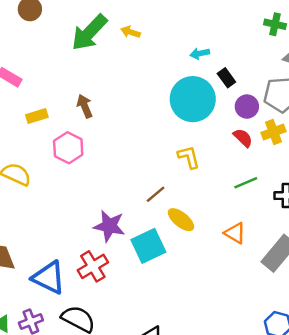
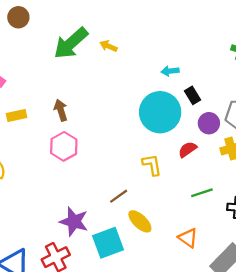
red semicircle: (243, 138) -> (188, 149), moved, turned -84
pink hexagon: (68, 148) -> (64, 146), moved

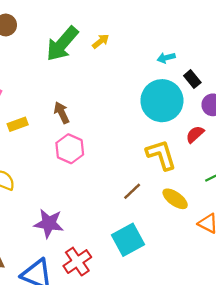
yellow arrow: (108, 46) -> (101, 41), turned 126
yellow L-shape: (152, 165) -> (161, 155), size x1.4
yellow ellipse: (140, 221) -> (175, 199), moved
purple star: (74, 222) -> (49, 223), moved

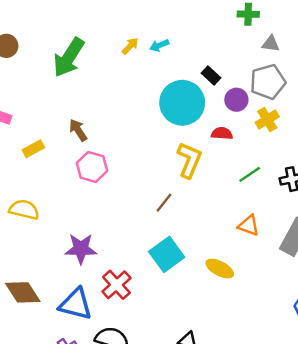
yellow arrow: (101, 41) -> (130, 46), moved
cyan arrow: (166, 58) -> (159, 45), moved
red semicircle: (195, 134) -> (222, 133), turned 54
yellow L-shape: (161, 155) -> (189, 160), turned 48
yellow ellipse: (175, 199) -> (220, 269), moved

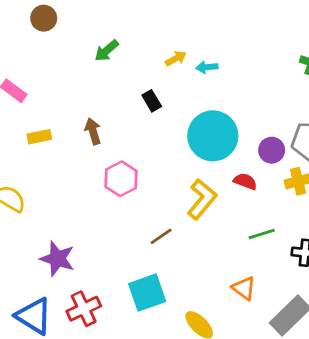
green arrow: (69, 57) -> (106, 51), size x0.6
black rectangle: (211, 75) -> (152, 101), moved
pink hexagon: (92, 167) -> (121, 179), moved

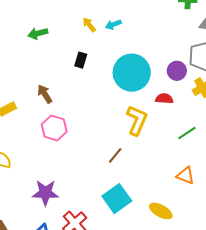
green arrow: (106, 51) -> (38, 33), turned 42
yellow arrow: (176, 58) -> (89, 25), turned -84
black rectangle: (152, 101) -> (81, 60), turned 63
pink hexagon: (121, 179) -> (54, 128), moved

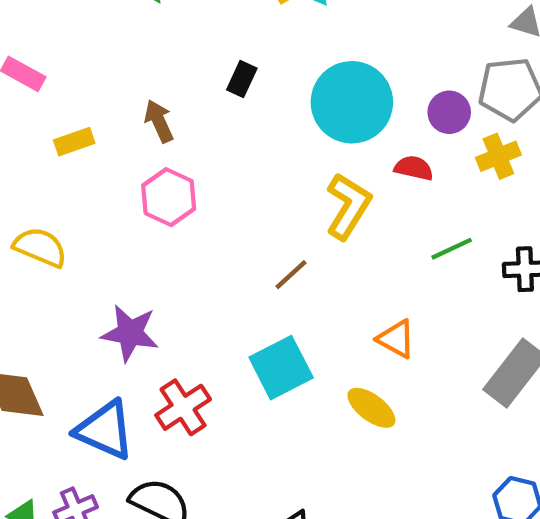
black rectangle: (81, 60) -> (242, 79), moved
orange triangle: (185, 176) -> (396, 339), moved

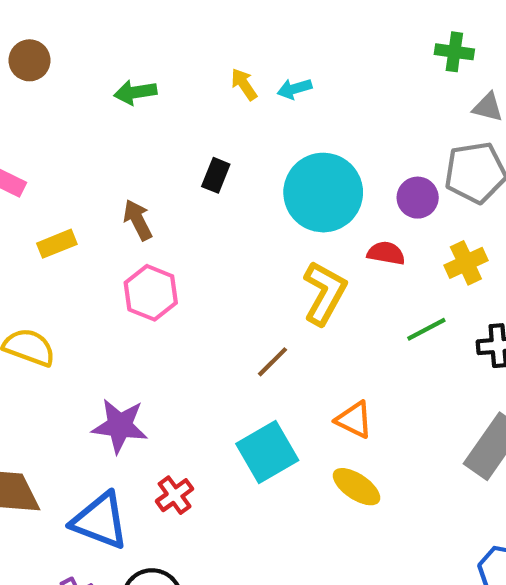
yellow cross: (498, 156) -> (466, 263), moved
orange triangle: (396, 339) -> (354, 420), moved
red cross: (183, 407) -> (175, 495), size x0.7

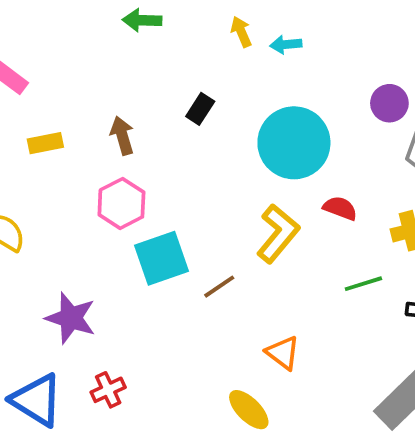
purple circle: (418, 198) -> (389, 103), moved
cyan square: (267, 452) -> (162, 258), moved
yellow ellipse: (356, 487) -> (249, 410), moved

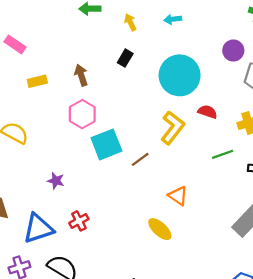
yellow arrow: (241, 32) -> (130, 22), moved
purple star: (71, 318) -> (56, 181), size x0.6
blue triangle: (37, 400) -> (38, 228), turned -48

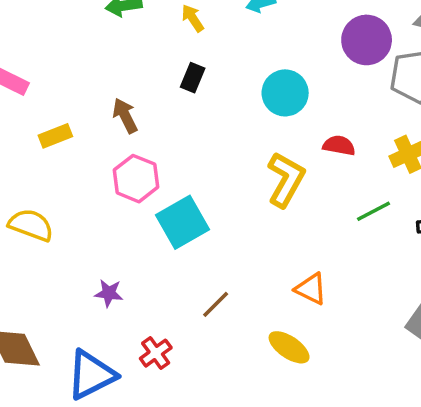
purple circle: (233, 51) -> (367, 40), size x1.4
cyan circle: (180, 75) -> (285, 93), size x0.7
brown line: (140, 159) -> (216, 304), moved

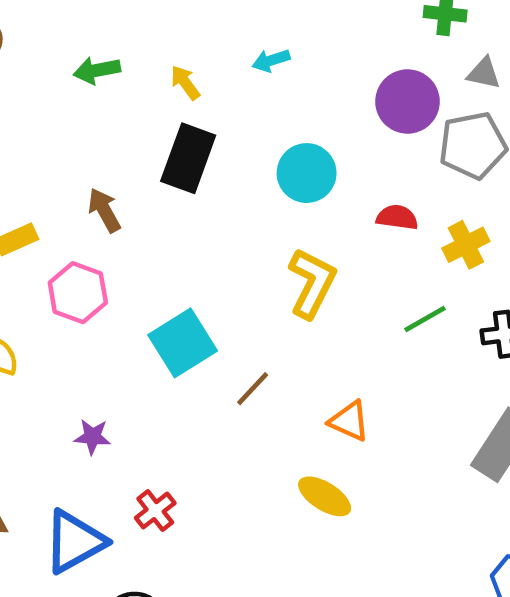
black rectangle: (193, 78) -> (188, 158), size x1.8
red semicircle: (339, 145) -> (397, 217), moved
pink hexagon: (136, 179) -> (78, 293), moved
brown line: (216, 304) -> (253, 389), moved

